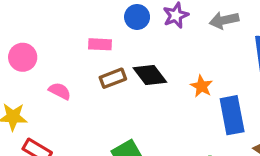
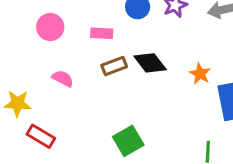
pink circle: (23, 57) -> (50, 27), moved

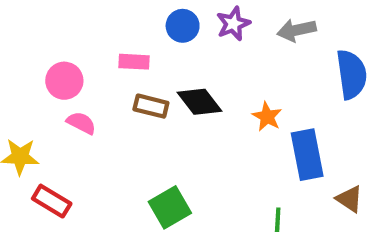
pink circle: (50, 27) -> (64, 81), moved
brown rectangle: (114, 66) -> (151, 106), turned 35

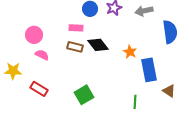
pink rectangle: (134, 62) -> (76, 28), moved
red rectangle: (52, 201) -> (39, 89), moved

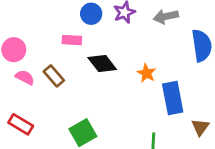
brown rectangle: (75, 47) -> (54, 76), moved, turned 35
brown triangle: (169, 91) -> (200, 127), turned 32

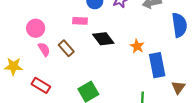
pink semicircle: (25, 77) -> (44, 49), turned 32

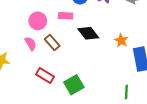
pink circle: (36, 28) -> (38, 21), moved
red rectangle: (41, 85) -> (45, 76), moved

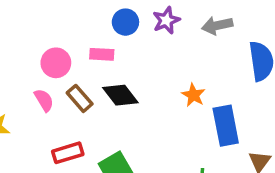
black diamond: (88, 33) -> (120, 95), moved
red rectangle: (45, 76) -> (68, 153), turned -48

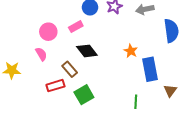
pink rectangle: (102, 54) -> (76, 27), turned -32
brown rectangle: (80, 98) -> (70, 69), moved

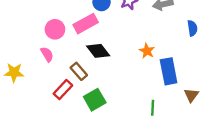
pink rectangle: (76, 27) -> (86, 24), size x1.5
blue semicircle: (171, 31) -> (192, 28), size x0.6
red rectangle: (55, 86) -> (63, 89), turned -30

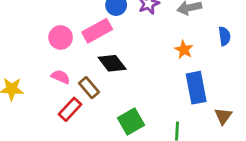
orange star: (147, 51) -> (184, 50), moved
pink semicircle: (47, 54) -> (61, 77), moved, turned -35
green square: (95, 100) -> (131, 122), moved

